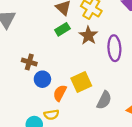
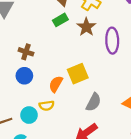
blue circle: (42, 79) -> (24, 76), moved
gray semicircle: (104, 100) -> (93, 102), moved

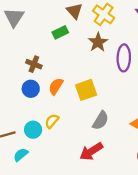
green rectangle: (60, 20) -> (60, 32), moved
orange semicircle: (56, 84) -> (56, 86), moved
yellow semicircle: (47, 106) -> (52, 121), turned 136

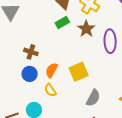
green rectangle: (60, 32) -> (62, 22), moved
yellow semicircle: (52, 121) -> (50, 90), moved, turned -72

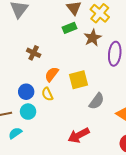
blue circle: (30, 74) -> (26, 92), moved
gray semicircle: (93, 98) -> (97, 101), moved

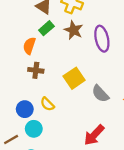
brown cross: (34, 53) -> (36, 70), moved
orange semicircle: (52, 74) -> (29, 46), moved
gray semicircle: (97, 101) -> (100, 94), turned 120

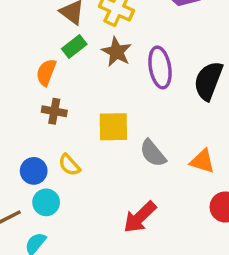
yellow square: (74, 78) -> (113, 127), turned 30

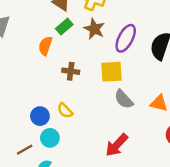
purple ellipse: (160, 67) -> (126, 38), turned 40
brown cross: (54, 111) -> (71, 71), moved
yellow square: (113, 127) -> (112, 72), moved

